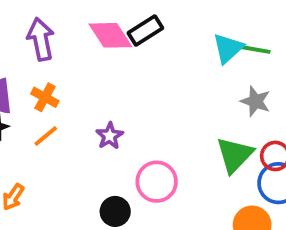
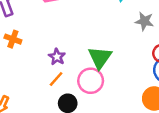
orange line: (46, 136) -> (56, 79), moved
green triangle: (235, 155) -> (100, 58), moved

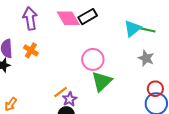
purple star: (57, 57) -> (70, 99), moved
pink circle: (91, 81) -> (93, 59), moved

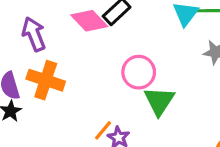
orange cross: (31, 50) -> (46, 80), size x1.6

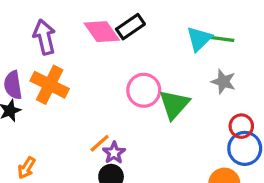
green triangle: (159, 101) -> (174, 104), moved

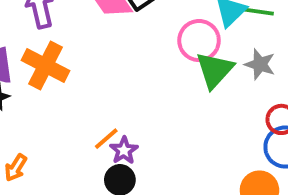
pink circle: (144, 90) -> (199, 41), moved
green triangle: (174, 104) -> (215, 70), moved

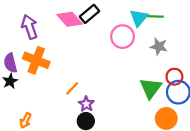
green triangle: (215, 70) -> (151, 88), moved
orange line: (106, 139) -> (72, 88), moved

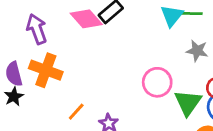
pink circle: (123, 37) -> (157, 82), moved
orange line: (72, 88) -> (76, 112), moved

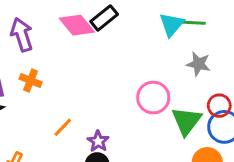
orange cross: (46, 70) -> (31, 80), size x0.6

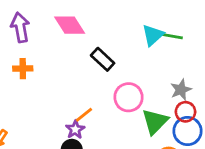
black rectangle: (104, 18) -> (103, 59), moved, turned 75
gray star: (198, 64) -> (181, 90), moved, turned 30
orange cross: (31, 80) -> (23, 69), turned -30
orange line: (63, 127) -> (84, 115), moved

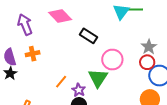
red circle: (185, 112) -> (147, 62), moved
orange line: (84, 115) -> (61, 82), moved
green triangle: (155, 122) -> (98, 78), moved

